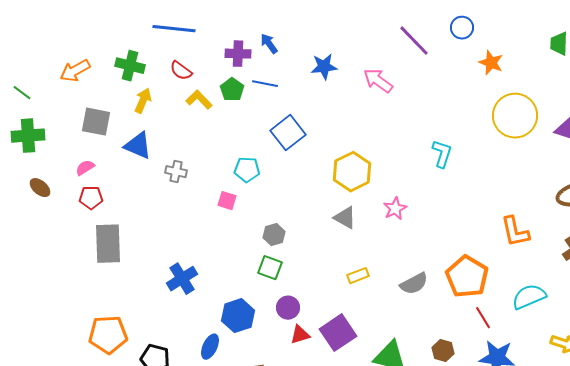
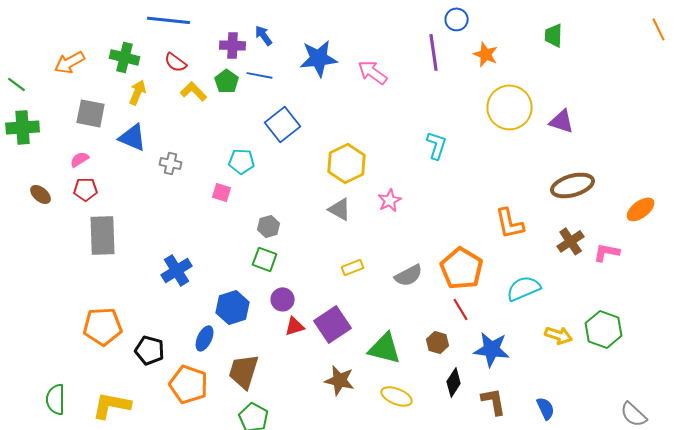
purple line: (414, 41) -> (434, 52), moved, turned 36
blue star: (324, 67) -> (319, 58), size x1.4
brown ellipse: (40, 188) -> (41, 194), moved
red line: (483, 318) -> (461, 309), moved

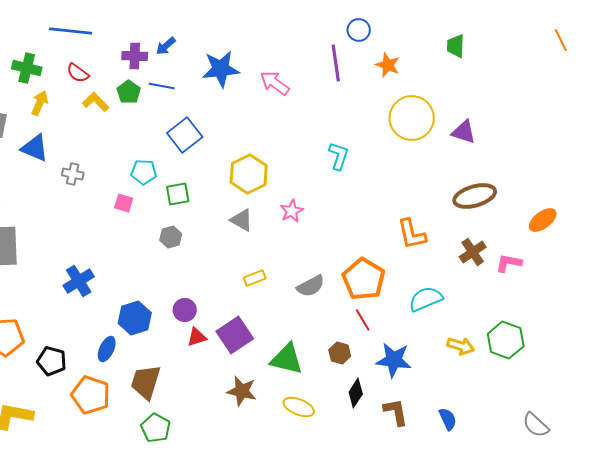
blue arrow: (264, 35) -> (166, 46), turned -95
green square: (265, 259) -> (178, 194), moved, turned -30

